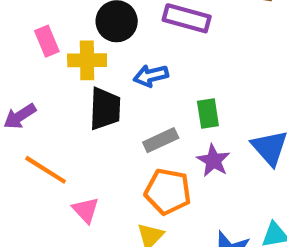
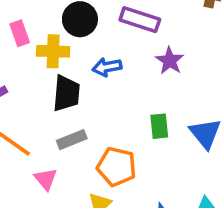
green rectangle: (208, 114) -> (159, 126), moved
gray rectangle: (161, 140) -> (72, 140), moved
purple star: (213, 161) -> (170, 61), moved

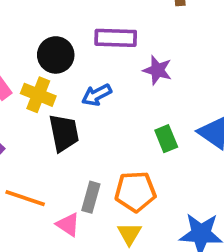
yellow cross: (53, 51) -> (38, 95), turned 36
gray rectangle: (72, 140) -> (91, 197), moved, turned -36

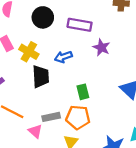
black circle: (56, 55) -> (43, 17), moved
green rectangle: (166, 139) -> (83, 92), moved
gray rectangle: (91, 197) -> (51, 117), turned 54

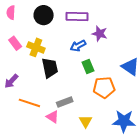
blue arrow: (63, 57) -> (78, 46), moved
green rectangle: (83, 92) -> (88, 66), moved
orange pentagon: (78, 117) -> (104, 87), moved

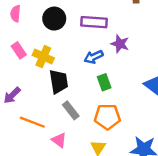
orange pentagon: (104, 87) -> (107, 117), moved
gray rectangle: (65, 102) -> (71, 110), moved, turned 70

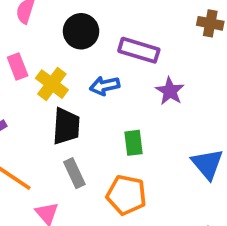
blue arrow: (94, 57) -> (105, 86), moved

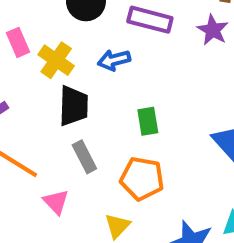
purple star: (170, 91) -> (213, 30), moved

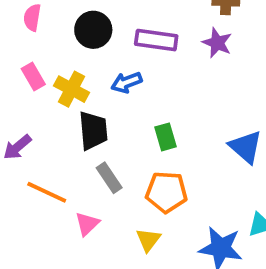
pink triangle: (56, 202) -> (87, 224), turned 36

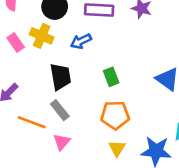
yellow cross: (71, 89) -> (42, 36), moved
gray rectangle: (109, 178) -> (60, 110), moved
yellow triangle: (148, 240) -> (117, 148), moved

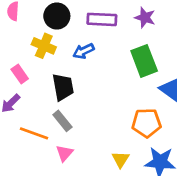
pink rectangle: (16, 43) -> (20, 74), moved
green rectangle: (111, 77) -> (144, 61), moved, size x1.6
orange pentagon: (115, 115) -> (147, 123), moved

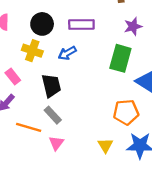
purple star: (145, 18) -> (133, 26), moved, turned -30
green rectangle: (144, 61) -> (120, 58), turned 40

